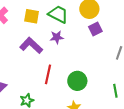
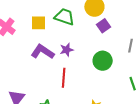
purple star: (57, 37) -> (67, 50), moved
green circle: (77, 81) -> (103, 61), moved

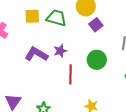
yellow square: (39, 23) -> (32, 16), moved
red line: (64, 78) -> (71, 74), moved

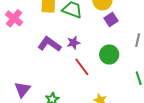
red line: (71, 74) -> (82, 67), turned -42

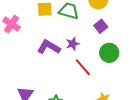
purple square: (111, 20) -> (101, 26), moved

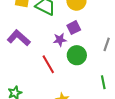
purple star: (73, 44) -> (60, 40), moved

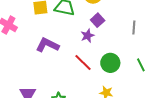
green circle: (77, 55) -> (110, 63), moved

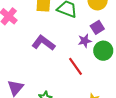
green circle: (110, 63) -> (103, 51), moved

